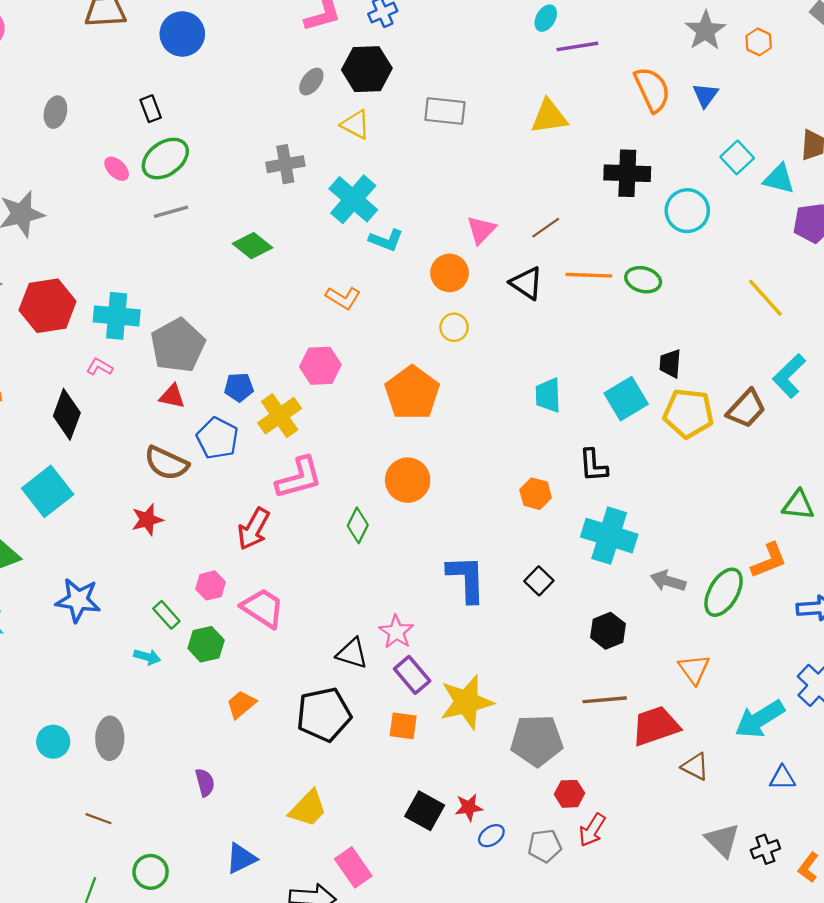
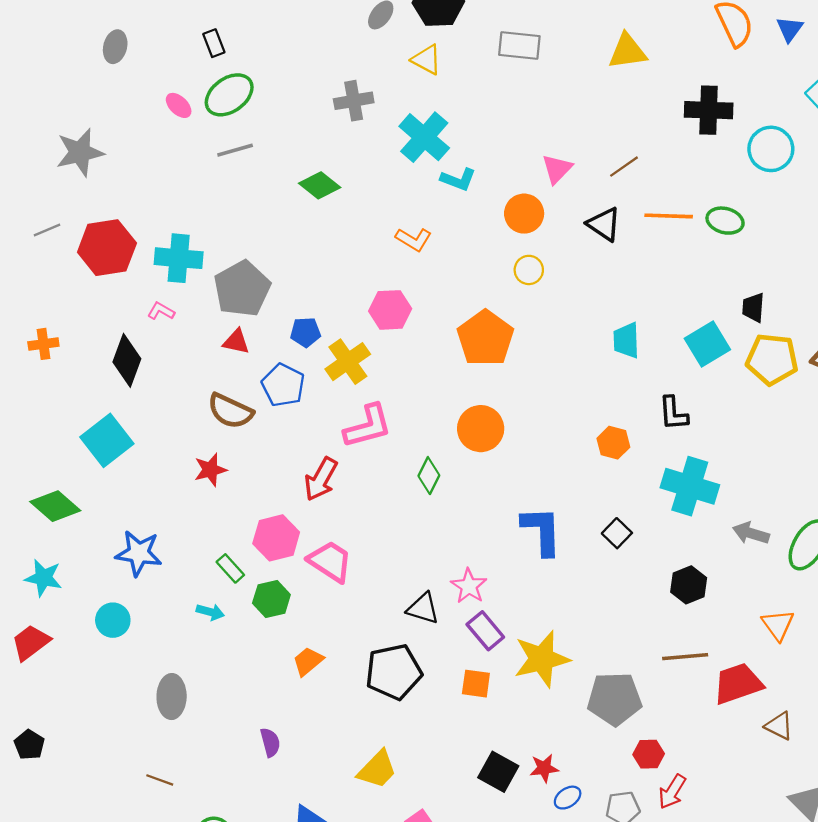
pink hexagon: (211, 585) -> (276, 538), size x1.5
cyan circle: (53, 742) -> (113, 620), moved

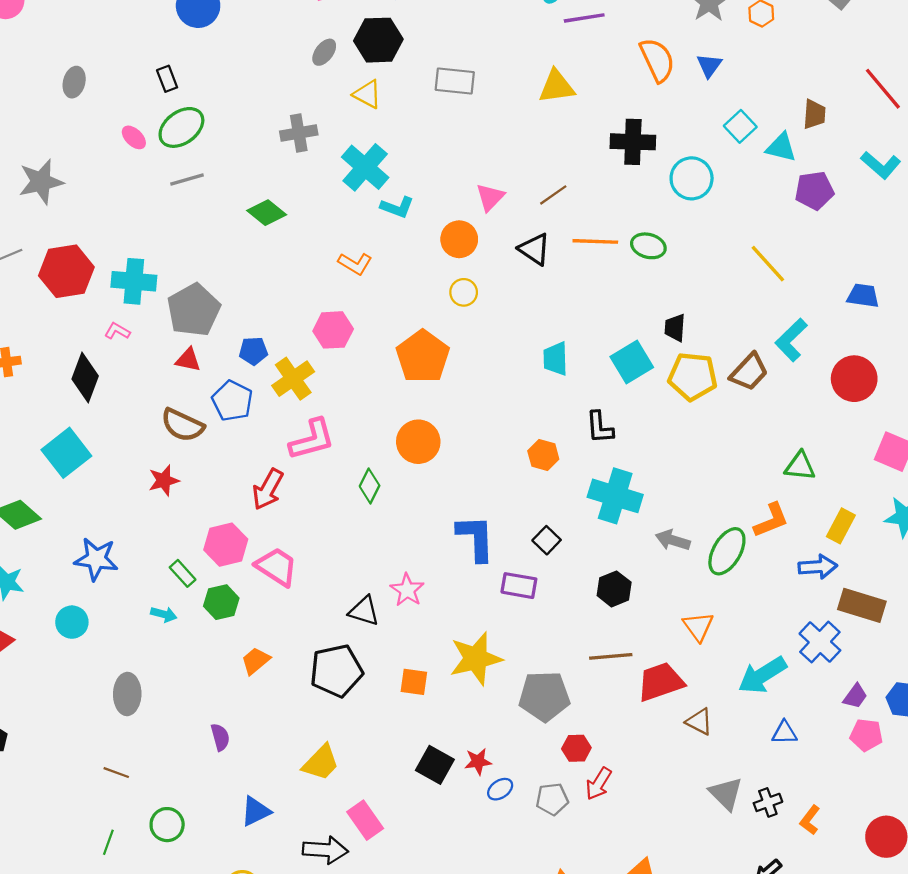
purple rectangle: (485, 631) -> (519, 586), moved, turned -40

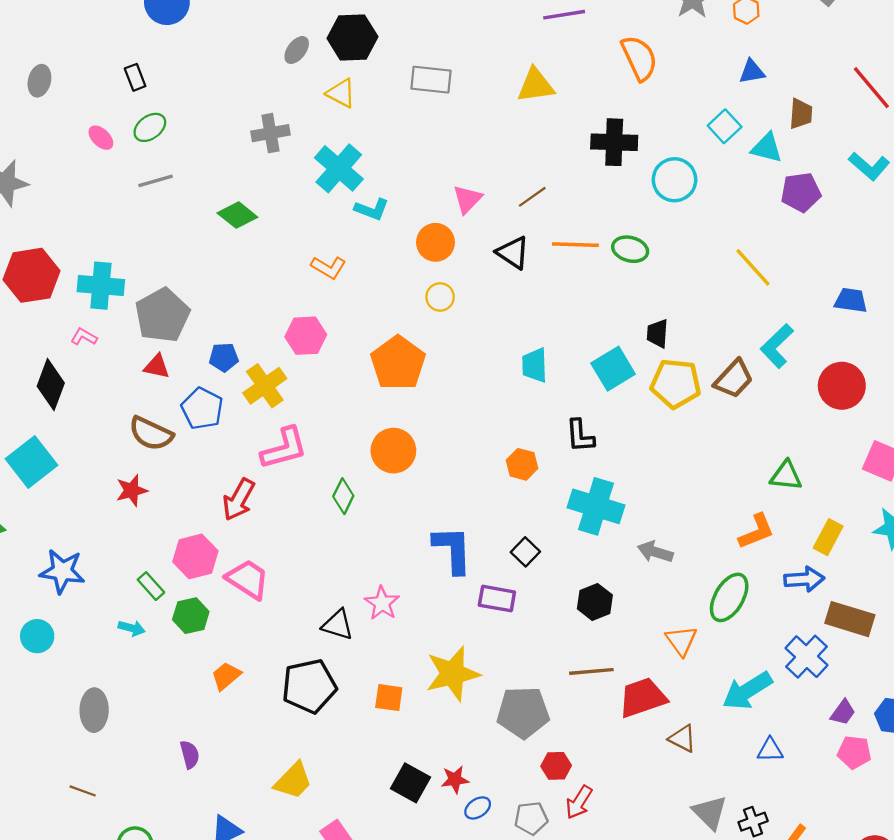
blue triangle: (709, 66) -> (752, 72), moved, turned 44
green ellipse: (181, 127) -> (150, 127), size x0.7
green ellipse: (727, 551) -> (729, 597), moved

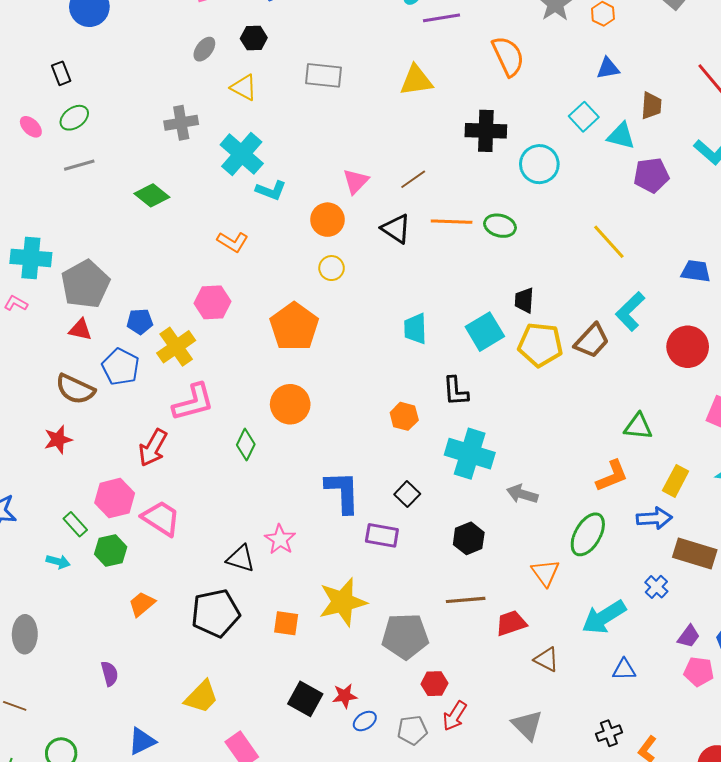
black hexagon: (352, 37) -> (254, 38), size x0.6
blue cross: (807, 657) -> (656, 587), size x0.6
red trapezoid: (643, 698) -> (511, 623), size x0.7
gray triangle: (710, 813) -> (527, 725), moved

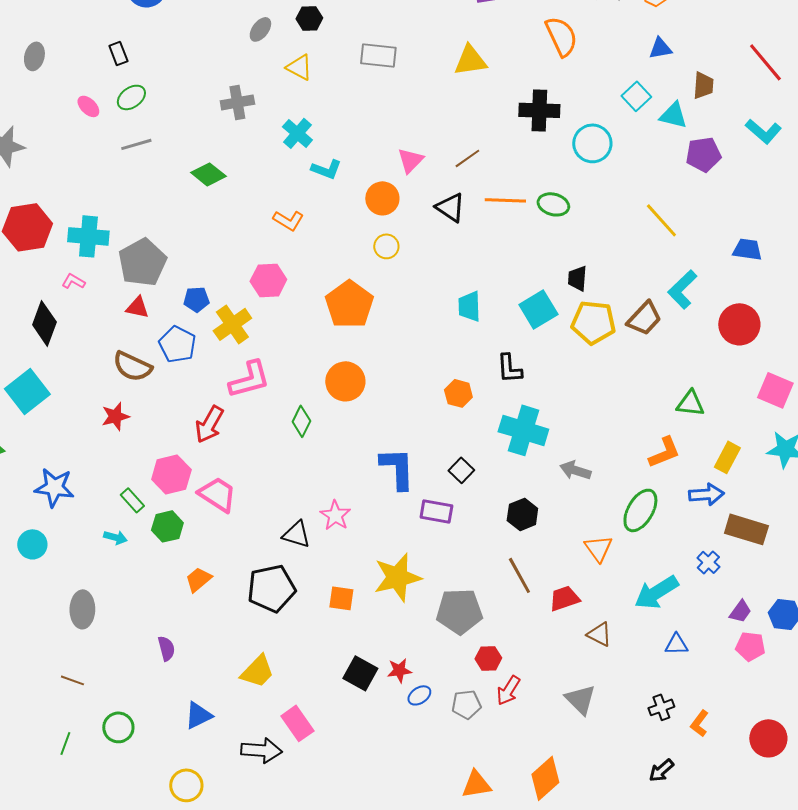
cyan cross: (242, 154) -> (297, 133), size x0.7
brown line: (466, 600) -> (519, 575), turned 66

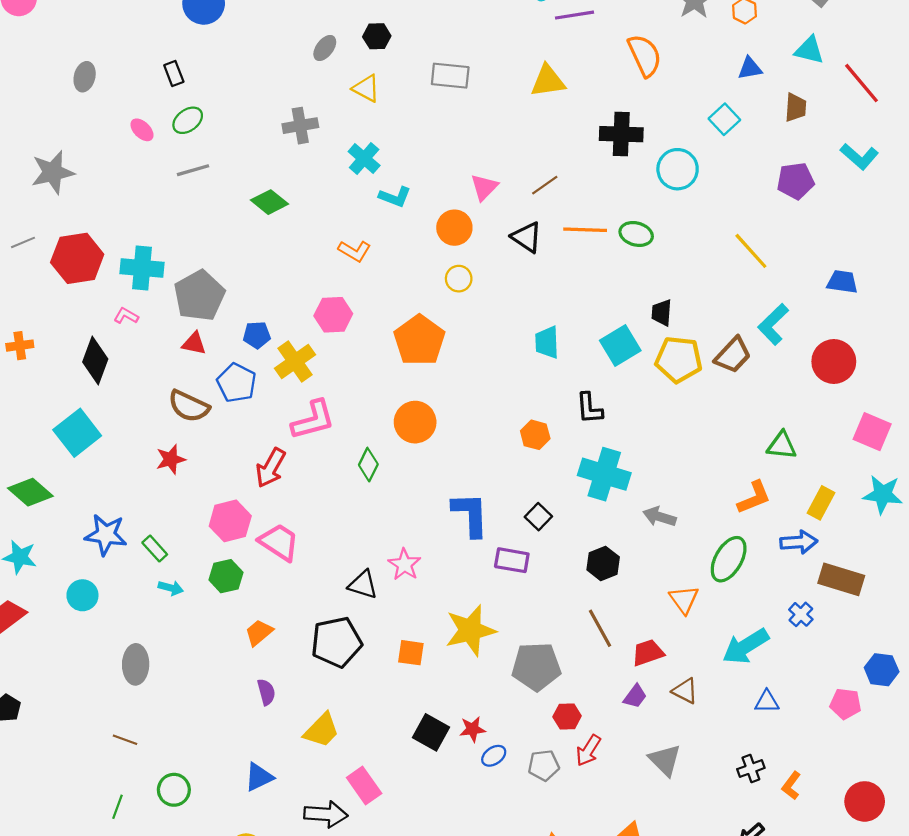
cyan triangle: (673, 115) -> (809, 50), moved
green rectangle: (132, 500) -> (155, 549), moved
purple trapezoid: (740, 611) -> (635, 696), moved
purple semicircle: (166, 648) -> (266, 692), moved

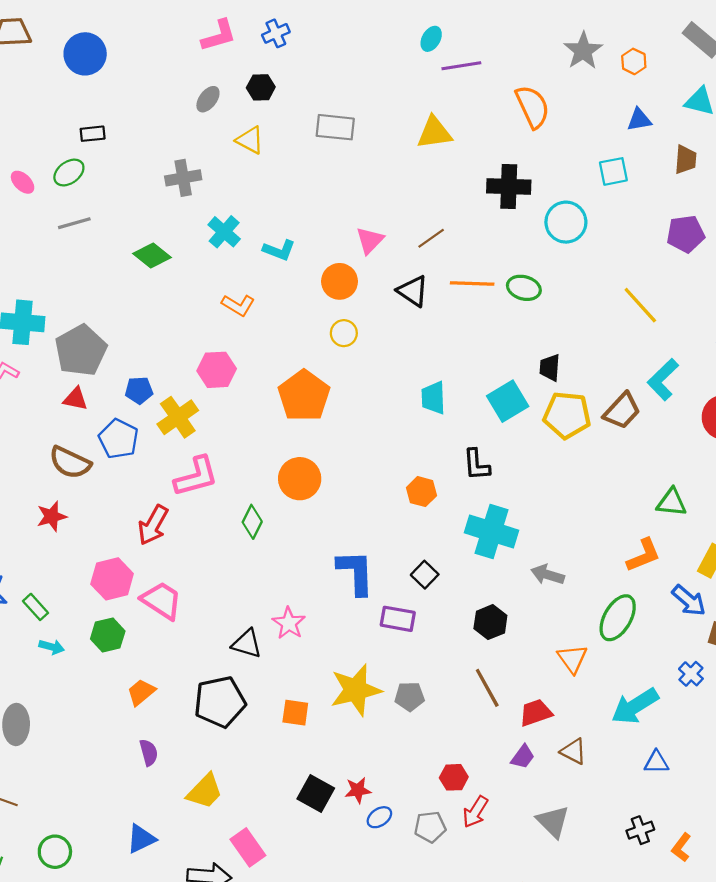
black rectangle: (174, 74) -> (93, 134), moved, turned -75
cyan square: (724, 119) -> (613, 171), turned 32
cyan cross: (364, 159) -> (224, 232), moved
blue arrow: (799, 542) -> (689, 601), turned 45
gray pentagon: (536, 667) -> (410, 696), moved, size x0.6

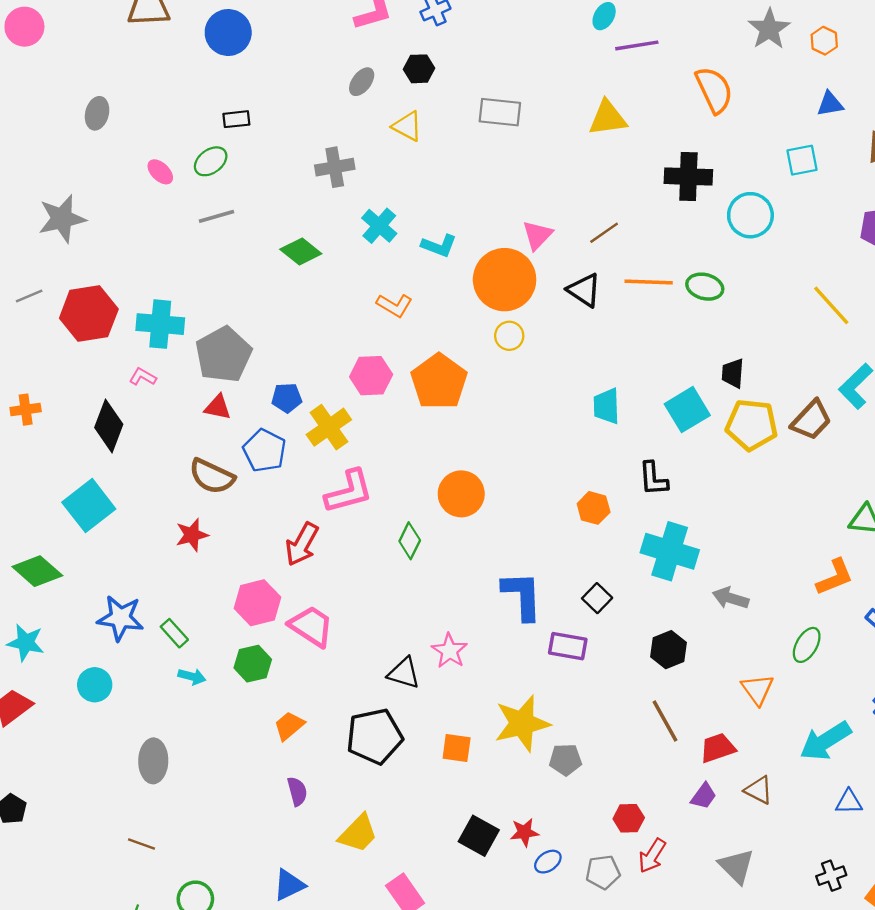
orange circle: (340, 281) -> (505, 280), size x1.6
orange pentagon: (304, 396) -> (439, 381), moved
green ellipse: (618, 618) -> (807, 645), size x0.7
gray pentagon: (410, 696) -> (565, 760), moved

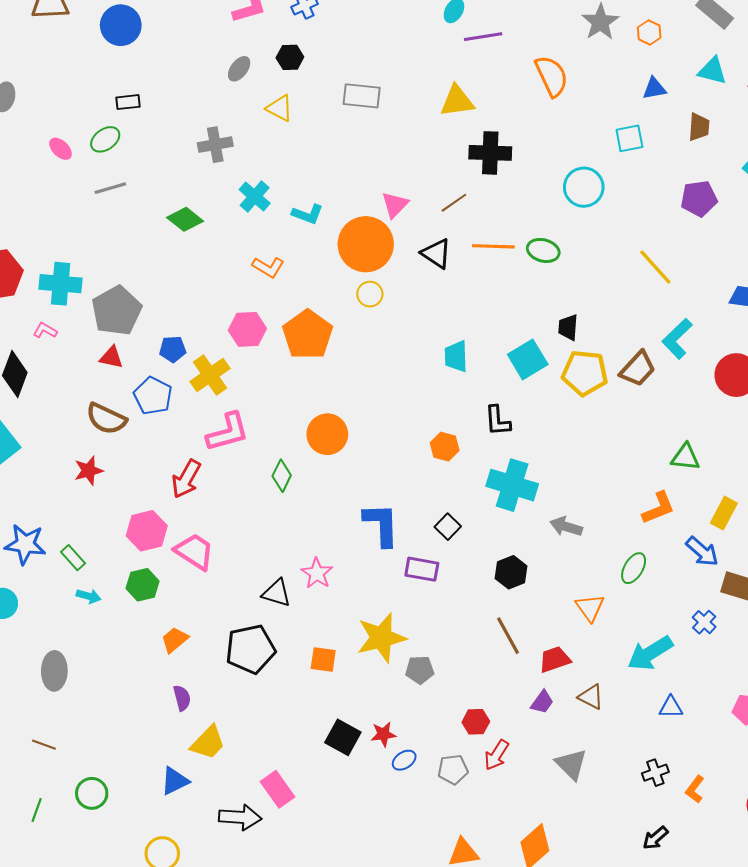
black cross: (688, 177) -> (490, 153), moved
yellow trapezoid: (358, 833) -> (208, 743), moved

